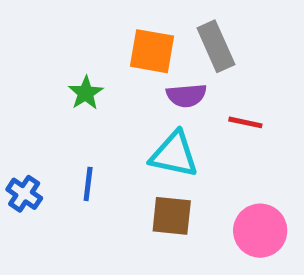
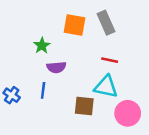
purple semicircle: (186, 95) -> (56, 67), moved
red line: (245, 122) -> (110, 60), moved
cyan triangle: (174, 154) -> (106, 87), moved

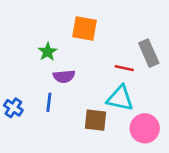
gray rectangle: (106, 23) -> (149, 53), moved

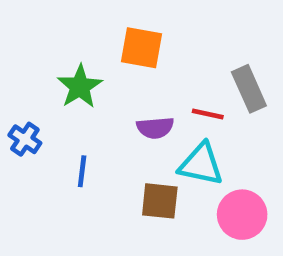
green star: (48, 52) -> (80, 87), size x1.4
purple semicircle: (64, 76) -> (155, 128), moved
blue cross: (13, 108) -> (25, 139), moved

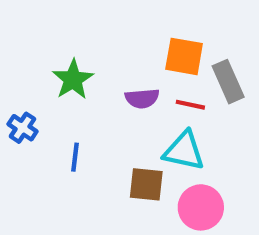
orange square: (142, 48) -> (184, 56), moved
purple semicircle: (155, 128) -> (142, 98), moved
pink circle: (242, 215) -> (201, 207), moved

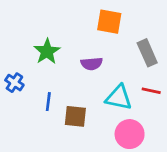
orange square: (184, 56) -> (109, 22), moved
red line: (190, 105) -> (151, 91), moved
brown square: (146, 184) -> (75, 116), moved

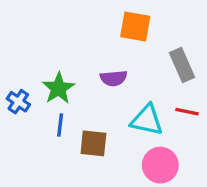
green star: (47, 51) -> (58, 88), moved

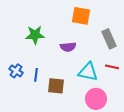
green star: (58, 88) -> (35, 35), moved, turned 30
blue cross: (18, 102) -> (16, 71), moved

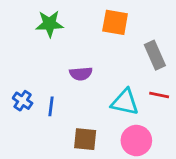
green star: (35, 35) -> (50, 24), moved
purple semicircle: (68, 47) -> (81, 74), moved
brown square: (56, 86) -> (85, 139), moved

